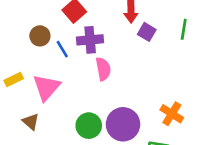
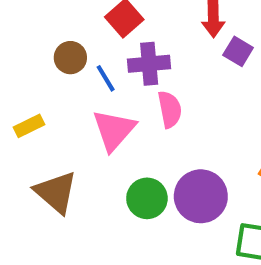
pink triangle: (47, 87) -> (114, 130), moved
brown triangle: (31, 122) -> (56, 192), size x1.6

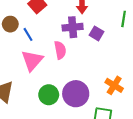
purple square: (238, 51) -> (97, 33), moved
purple cross: (149, 64) -> (73, 27), moved

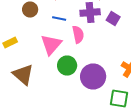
blue line: (28, 34) -> (59, 18), moved, turned -48
green circle: (49, 95) -> (67, 66), moved

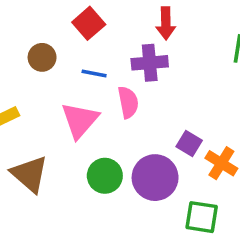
purple square: (113, 18) -> (189, 143), moved
green circle: (67, 66) -> (105, 176), moved

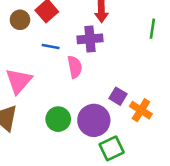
brown circle: (42, 57) -> (20, 20), moved
pink triangle: (80, 120) -> (19, 81), moved
green square: (202, 217) -> (112, 148), moved, turned -35

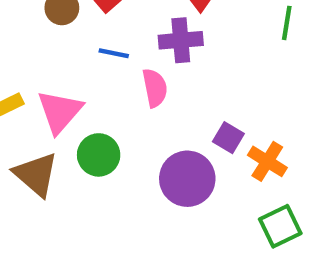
green circle: (58, 119) -> (99, 155), moved
green square: (112, 148) -> (280, 226), moved

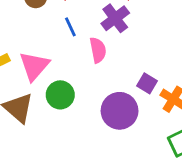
purple cross: (181, 40) -> (115, 18), turned -32
blue line: (114, 53) -> (70, 27), turned 54

